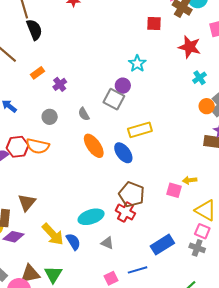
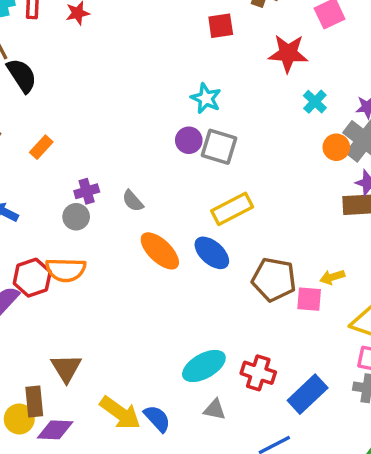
purple cross: (60, 84) -> (87, 191), moved, turned 32
gray square: (114, 99) -> (219, 147), moved
brown pentagon: (132, 194) -> (274, 279), moved
red cross: (125, 212) -> (258, 373), moved
cyan ellipse: (91, 217) -> (204, 366), moved

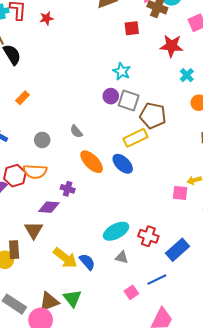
purple cross: (87, 191) -> (68, 189), moved, turned 32
brown pentagon: (274, 279) -> (153, 116), moved
purple diamond: (55, 430) -> (49, 207), moved

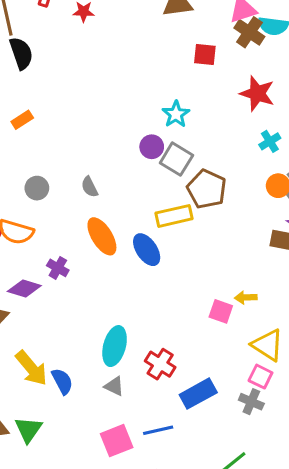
cyan ellipse: (116, 231) -> (115, 346), turned -60
pink square: (131, 292) -> (117, 441), size x1.5

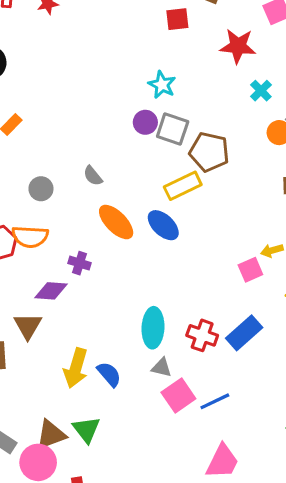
pink square: (221, 311) -> (250, 270), turned -30
yellow arrow: (31, 368) -> (76, 368), turned 69
blue rectangle: (198, 394) -> (244, 333), moved
pink square: (117, 441) -> (178, 396), moved

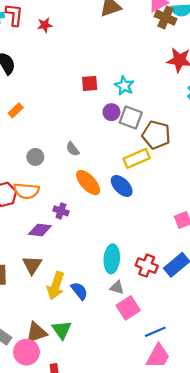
red square: (177, 19) -> (90, 83), moved
brown triangle: (28, 326) -> (32, 265), moved
blue line: (215, 401) -> (155, 332), moved

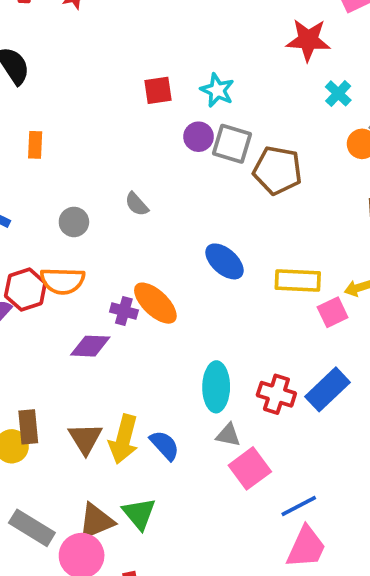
orange rectangle: (16, 110) -> (35, 145), turned -40
yellow rectangle: (137, 158) -> (298, 280), moved, turned 30
orange ellipse: (88, 183) -> (155, 303), moved
brown triangle: (32, 265) -> (85, 439), moved

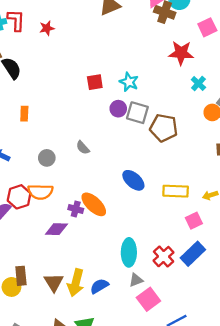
pink square: (333, 312) -> (194, 221), moved
red cross: (276, 394) -> (164, 257), turned 30
gray triangle: (228, 435) -> (136, 280), turned -32
blue semicircle: (165, 445) -> (99, 286), turned -78

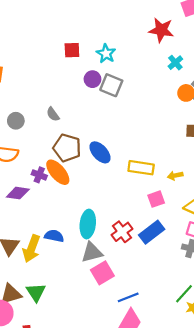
brown pentagon: (164, 128) -> (67, 148), moved
gray triangle: (136, 280) -> (92, 252), size x1.5
blue semicircle: (99, 286) -> (54, 236), moved, turned 36

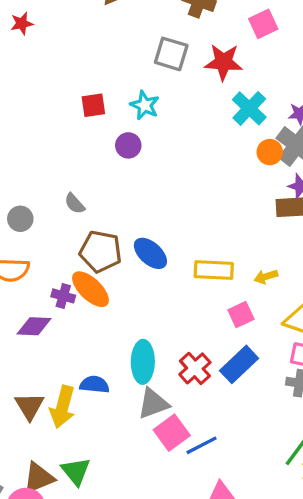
cyan cross: (175, 63) -> (249, 108), size x1.5
gray square: (111, 85) -> (171, 54), moved
blue line: (128, 297) -> (201, 445), moved

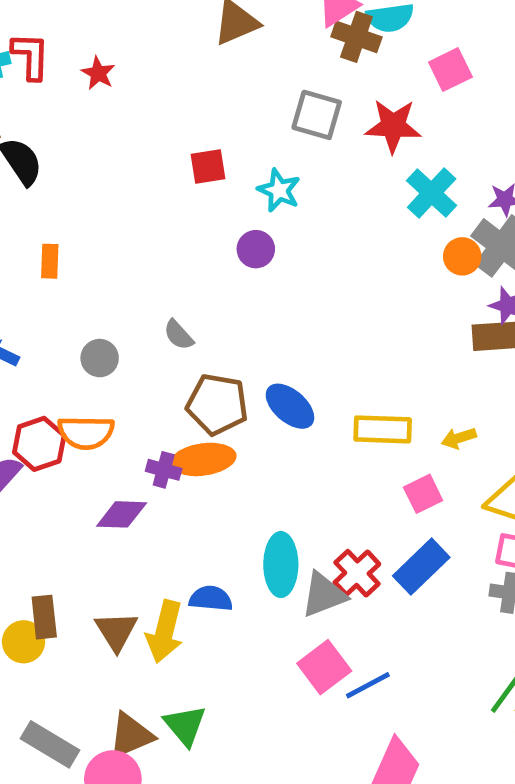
red star: (22, 23) -> (98, 73), turned -30
red square: (93, 105) -> (208, 166), moved
orange ellipse: (90, 289) -> (203, 459), turned -51
gray triangle: (153, 404) -> (324, 595), moved

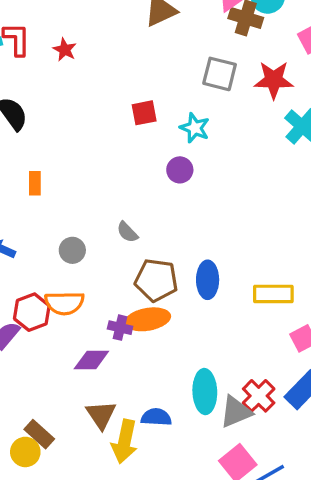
blue ellipse: (290, 406) -> (208, 280), turned 51
brown rectangle: (44, 617) -> (39, 434), turned -40
brown triangle: (116, 631) -> (101, 415), moved

